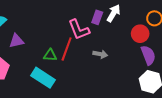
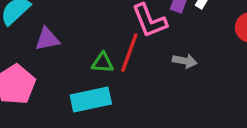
cyan rectangle: (43, 78) -> (91, 100), turned -45

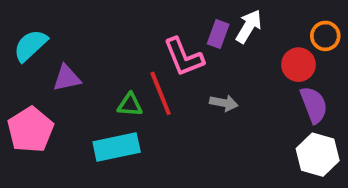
red line: (129, 53) -> (161, 93), turned -42

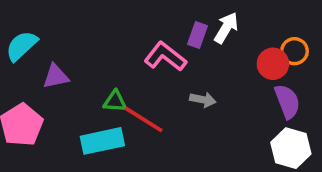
orange circle: (325, 36) -> (294, 51), moved
pink L-shape: (184, 57) -> (165, 57), turned 150
red line: (161, 93) -> (144, 119), moved, turned -36

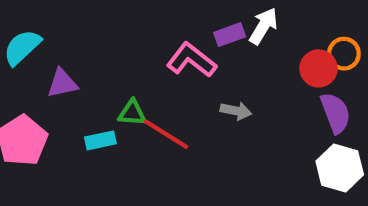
purple rectangle: (198, 35) -> (230, 35), turned 50
cyan rectangle: (102, 141) -> (100, 140), moved, size x0.6

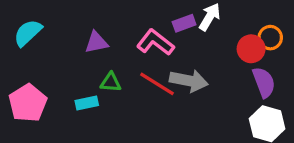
purple triangle: (62, 83) -> (96, 42), moved
gray arrow: (236, 111) -> (189, 81), size x1.6
red line: (166, 134) -> (157, 84), moved

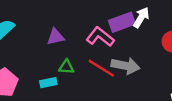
purple rectangle: (184, 23) -> (122, 22), size x1.5

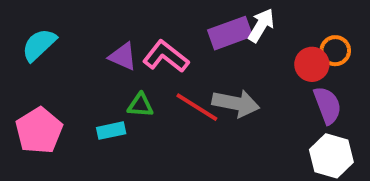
purple triangle: (56, 37) -> (123, 56), turned 36
pink L-shape: (100, 37) -> (166, 56), moved

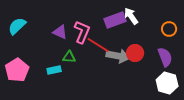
white arrow: (261, 25) -> (131, 16), turned -66
pink L-shape: (166, 56) -> (82, 32), turned 75
red circle: (312, 64) -> (135, 53), moved
red line: (197, 107) -> (98, 45), moved

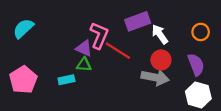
white arrow: (131, 16) -> (160, 34), moved
purple triangle: (60, 32) -> (84, 48), moved
gray arrow: (118, 56) -> (155, 77), moved

